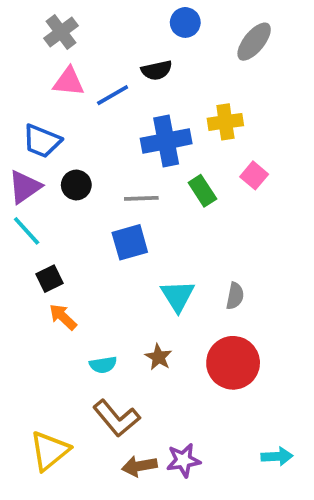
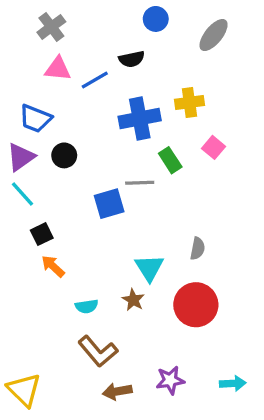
gray line: (141, 198) -> (140, 183), moved
cyan triangle: (178, 296) -> (149, 268), moved
yellow triangle: (50, 451) -> (24, 390), moved, turned -36
purple star: (183, 460) -> (170, 380), moved

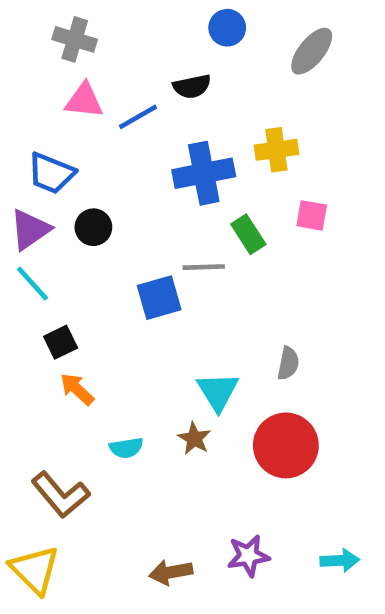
gray cross: (51, 27) -> (75, 39), turned -36
pink square: (214, 147) -> (312, 215), turned -30
brown L-shape: (98, 351) -> (61, 495), moved

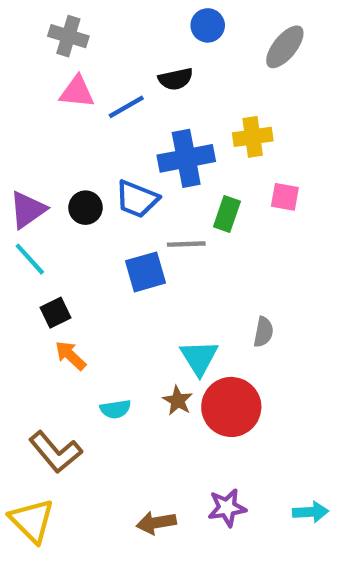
blue trapezoid: (51, 173) -> (137, 199), moved
green rectangle: (248, 234) -> (227, 214), turned 52
red circle: (286, 445) -> (231, 407), moved

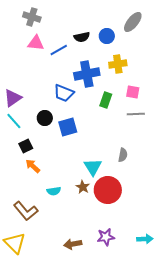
blue circle: (208, 25) -> (107, 36), moved
black circle: (85, 208) -> (45, 118), moved
gray line: (186, 244) -> (136, 114), moved

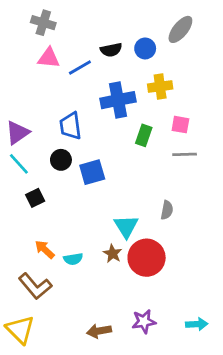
blue trapezoid: (64, 93) -> (70, 126), moved, turned 60
orange arrow: (33, 166) -> (45, 249), moved

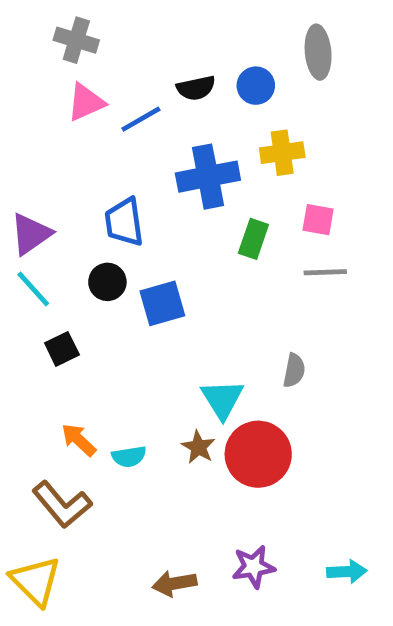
gray ellipse: (180, 29) -> (318, 52), turned -44
pink triangle: (49, 58) -> (86, 102), turned -30

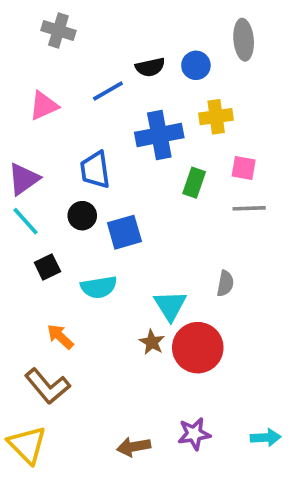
pink triangle: (86, 102) -> (44, 106), moved
cyan semicircle: (129, 457) -> (99, 287), moved, size x1.4

